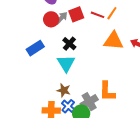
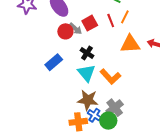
red line: (97, 15) -> (111, 21), turned 56
gray arrow: (61, 18) -> (76, 29), turned 96
brown star: (64, 90) -> (88, 100), size x1.5
orange L-shape: (107, 91) -> (110, 77), moved, turned -35

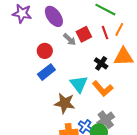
red circle: (65, 31) -> (45, 51), moved
black cross: (87, 53) -> (101, 63), moved
brown star: (88, 100) -> (65, 103), moved

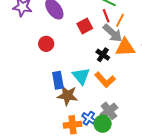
red line: (105, 33) -> (106, 16), moved
gray arrow: (70, 39) -> (113, 33), moved, size x1.5
blue rectangle: (46, 72) -> (58, 80), moved, turned -60

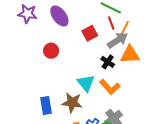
gray arrow: (113, 33) -> (118, 40), turned -75
blue rectangle: (58, 80) -> (46, 106), moved

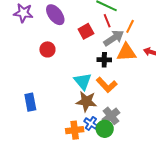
orange line: (125, 28) -> (130, 26), moved
black cross: (108, 62) -> (104, 60), turned -32
brown star: (72, 103) -> (86, 101), moved
blue rectangle: (46, 106) -> (30, 102), moved

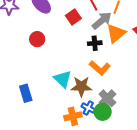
orange triangle: (126, 52) -> (116, 33), turned -30
cyan triangle: (83, 81) -> (63, 79), moved

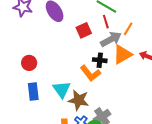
red circle: (37, 39) -> (29, 63), moved
orange L-shape: (100, 68) -> (90, 73), moved
blue rectangle: (26, 93) -> (33, 91), moved

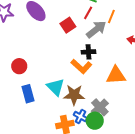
red line: (106, 22) -> (88, 13), turned 56
orange triangle: (122, 54) -> (116, 75), moved, turned 35

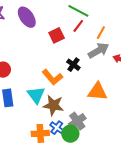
gray arrow: (96, 29) -> (99, 50), moved
black cross: (88, 52) -> (73, 65), turned 32
orange L-shape: (81, 66) -> (52, 77), moved

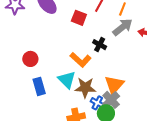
red square: (57, 35) -> (79, 18), turned -35
orange triangle: (98, 92) -> (114, 85), moved, turned -45
blue cross: (57, 128) -> (97, 103), moved

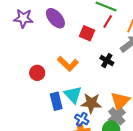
orange L-shape: (81, 60) -> (68, 64), moved
blue rectangle: (39, 86) -> (56, 101), moved
blue cross: (97, 103) -> (82, 119), moved

